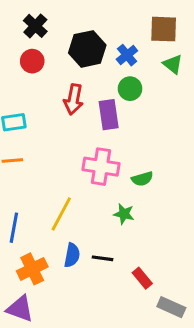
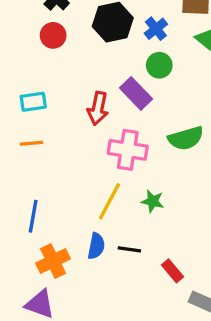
red arrow: (73, 99) -> (98, 108), moved
purple rectangle: (109, 115) -> (136, 93), turned -36
green semicircle: (142, 179) -> (186, 138), moved, size x1.5
yellow line: (61, 214) -> (109, 201), moved

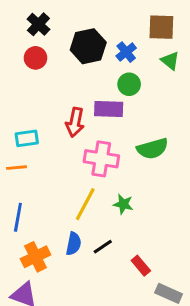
purple rectangle: (136, 93) -> (109, 109), turned -44
cyan rectangle: (33, 102) -> (27, 138), moved
orange line: (32, 143) -> (16, 168), moved
black line: (129, 249) -> (103, 247), turned -42

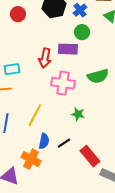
yellow line: (85, 204) -> (35, 115), moved
orange cross: (35, 257) -> (31, 159), moved, turned -36
red rectangle: (141, 266) -> (90, 156), size x1.5

